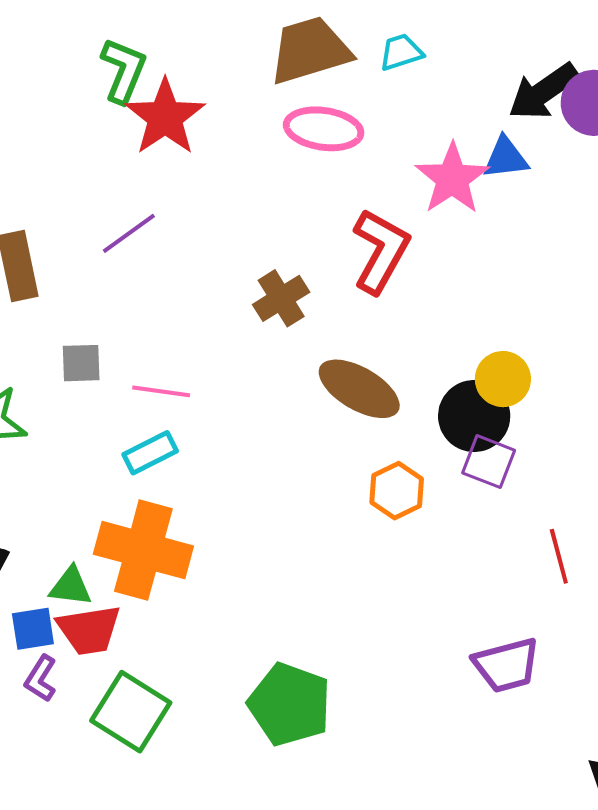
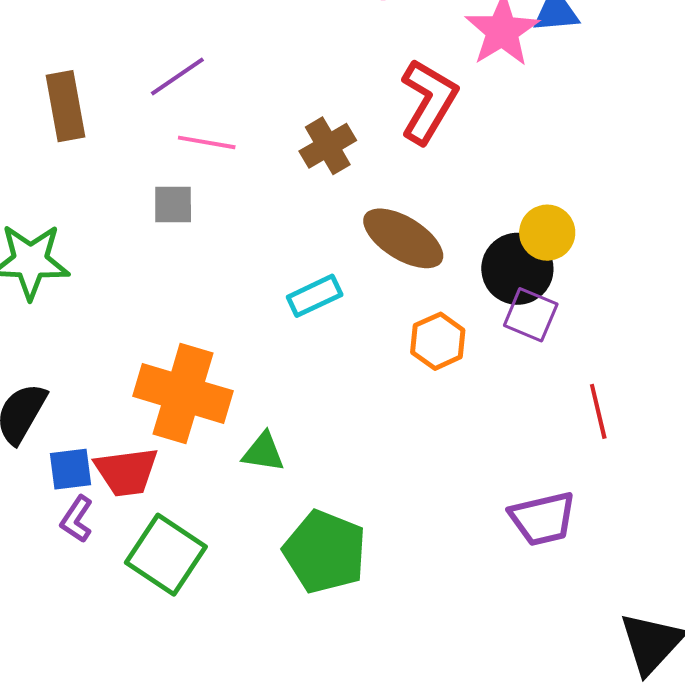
gray square: (81, 363) -> (173, 205), moved
pink line: (161, 391) -> (207, 142), moved
cyan rectangle: (150, 453) -> (315, 296), moved
green triangle: (71, 586) -> (263, 452), moved

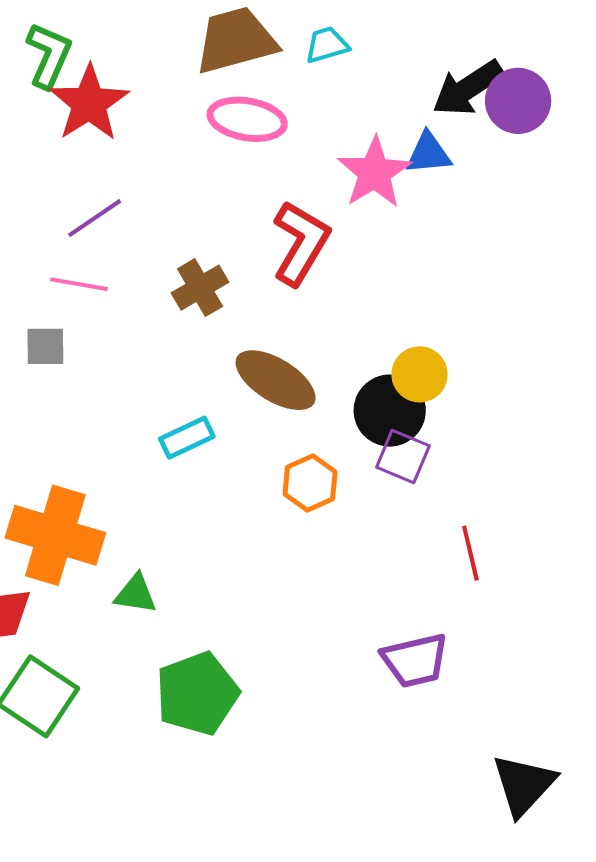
purple line: (177, 77) -> (95, 218), moved
green pentagon: (325, 552) -> (197, 694), turned 30

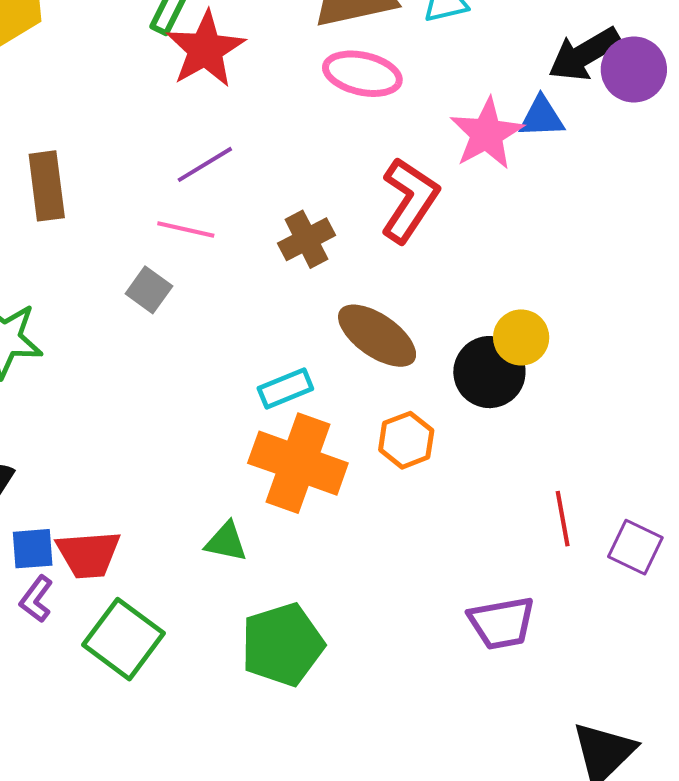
gray square: (45, 346) -> (149, 290), turned 33
purple square: (403, 456) -> (635, 547), moved
orange cross: (55, 535) -> (298, 463), moved

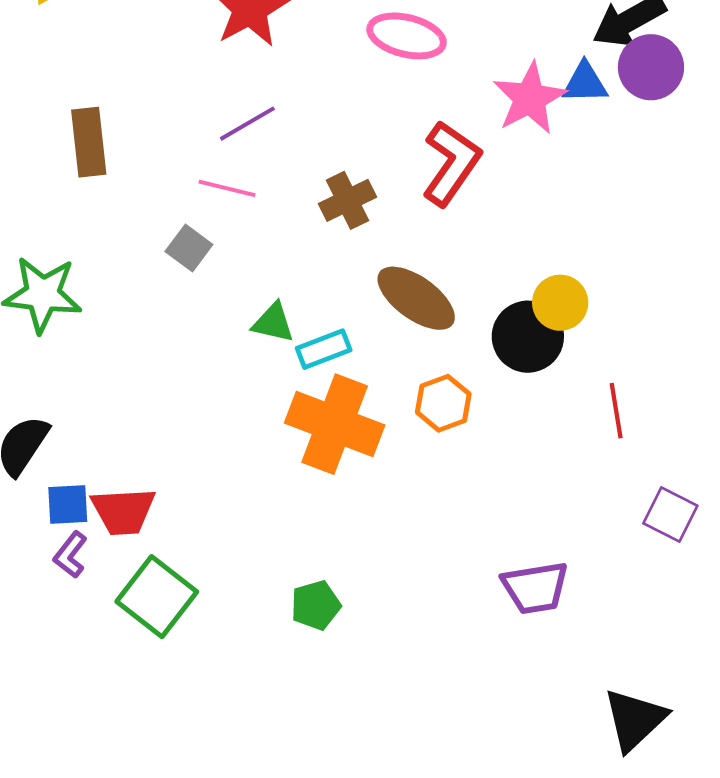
purple circle: (634, 70) -> (651, 67), moved
red line: (563, 519) -> (616, 411), moved
green triangle: (226, 542) -> (273, 323), moved
green pentagon: (282, 645) -> (316, 605), size x0.6

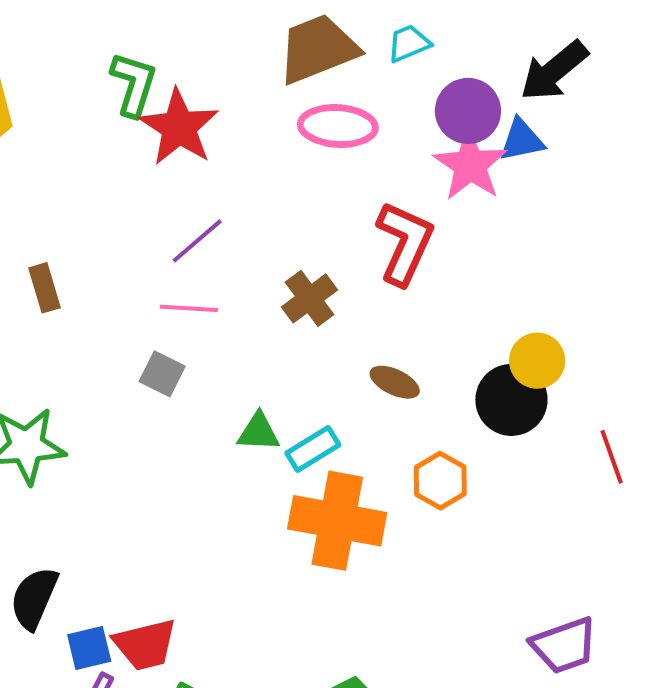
purple circle: (651, 67) -> (468, 111), moved
brown rectangle: (89, 142) -> (45, 288), size x0.7
brown ellipse: (416, 298) -> (395, 382), size x0.6

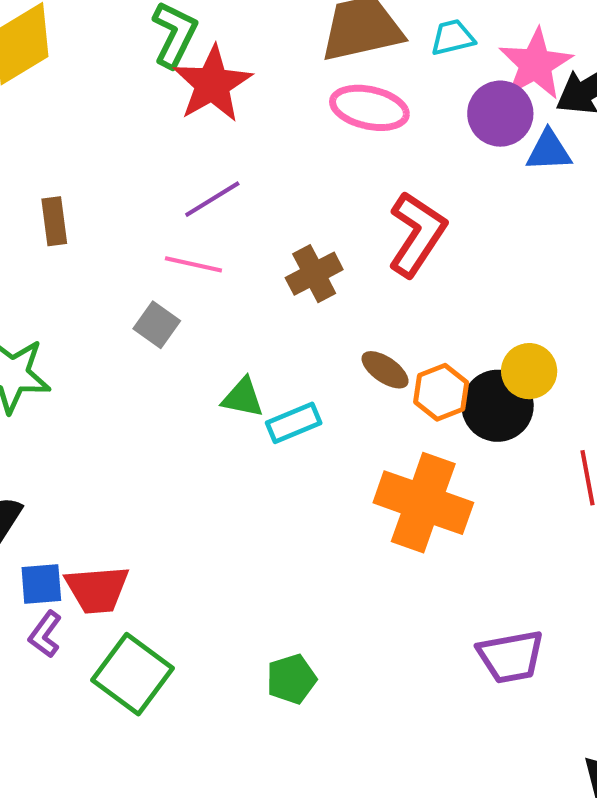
pink star: (470, 165) -> (536, 64), moved
orange hexagon: (440, 481) -> (441, 392), moved
orange cross: (337, 521) -> (423, 503), moved

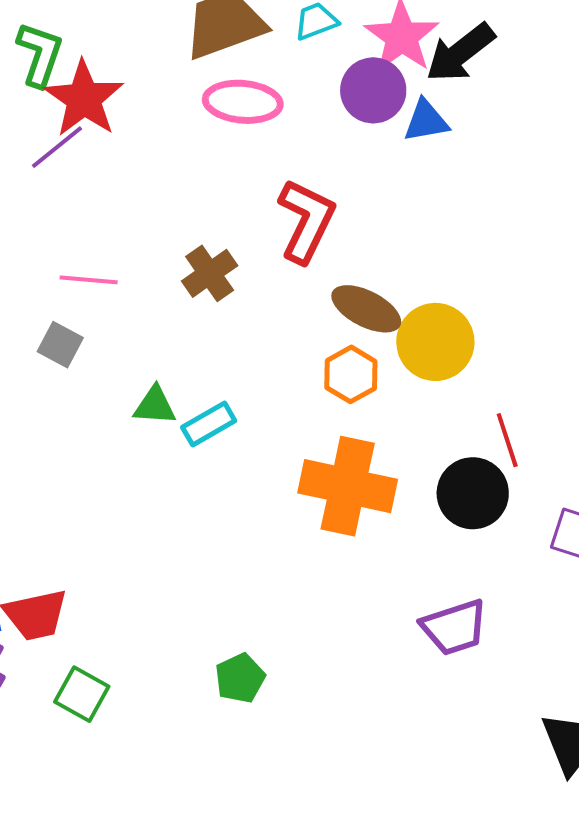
purple line: (212, 199) -> (57, 147), moved
brown ellipse: (385, 370) -> (366, 309), moved, size x1.4
yellow circle: (529, 371) -> (435, 342), size x1.4
black circle: (498, 406) -> (473, 493), moved
green square: (133, 674) -> (82, 694), size x0.7

